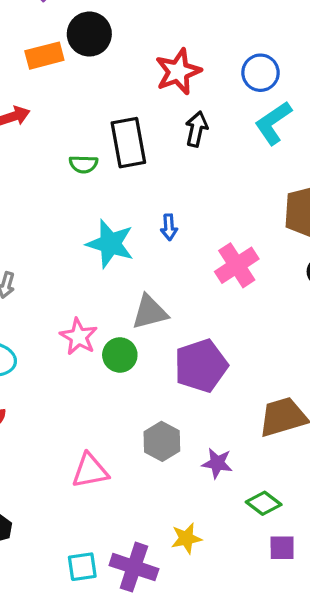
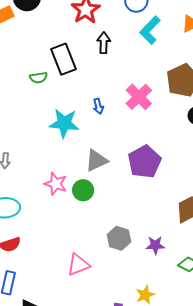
pink cross: (237, 265) -> (139, 97), moved
purple pentagon: (201, 366) -> (145, 162), moved

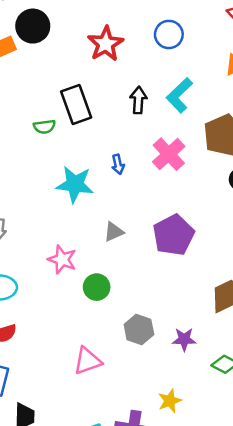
cyan L-shape: (150, 30) -> (179, 95), moved
black arrow: (104, 43) -> (138, 100), moved
gray triangle: (96, 160) -> (114, 232), size x0.7
green circle: (83, 190) -> (97, 287), moved

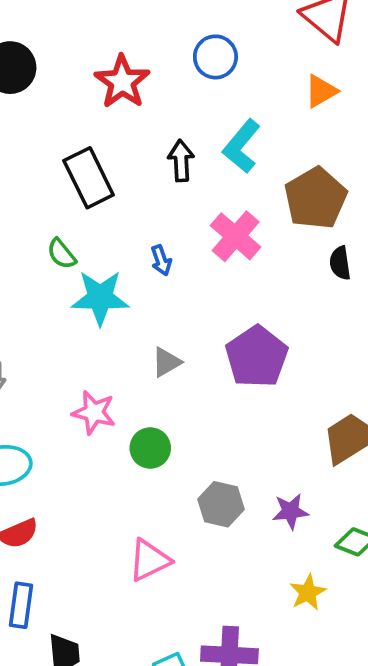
green semicircle: (44, 127) -> (62, 254), moved, turned 65
yellow star: (170, 401) -> (308, 592), moved

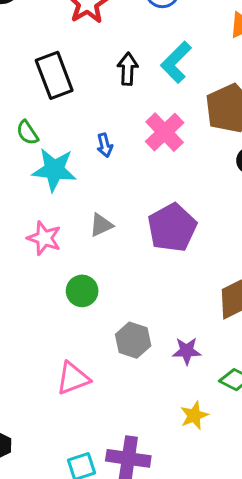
pink star: (94, 412) -> (44, 238), moved

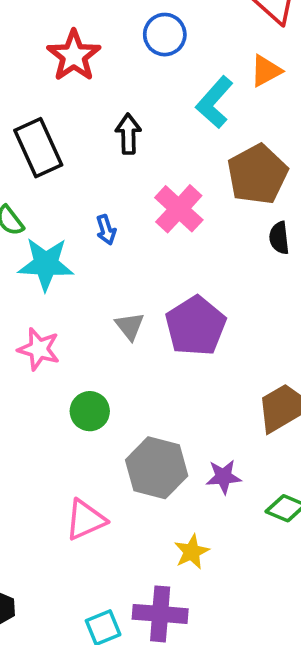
cyan L-shape: (176, 62) -> (214, 102), moved
gray triangle: (101, 225) -> (130, 326), moved, turned -40
gray hexagon: (133, 340) -> (157, 468), size x1.4
yellow star: (194, 415) -> (192, 552), moved

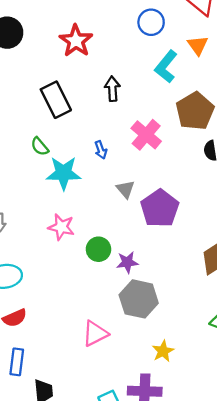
blue circle: (165, 35) -> (151, 22), moved
orange triangle: (266, 71) -> (198, 45), turned -35
gray triangle: (130, 326) -> (125, 189), moved
green circle: (90, 411) -> (98, 249), moved
purple star: (224, 477) -> (127, 262), moved

